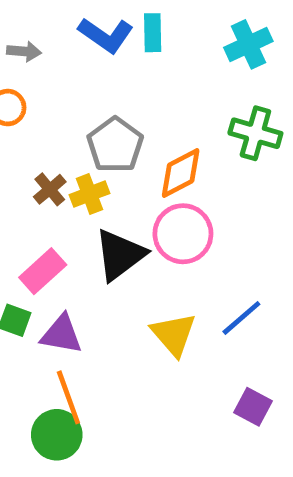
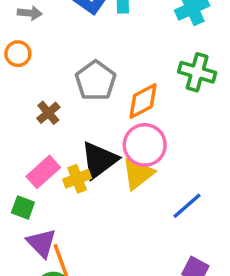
yellow cross: (89, 194) -> (77, 179), moved
purple triangle: (61, 334) -> (42, 243), moved, turned 36
yellow triangle: (174, 334) -> (138, 174), moved, turned 33

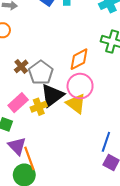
gray pentagon: (96, 81) -> (41, 73), moved
yellow triangle: (138, 174) -> (76, 104), turned -45
blue line: (187, 206) -> (106, 142), moved, turned -30

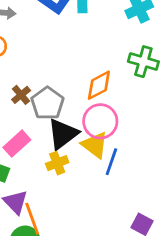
yellow cross: (39, 107) -> (57, 163), moved
blue line: (106, 142) -> (111, 162), moved

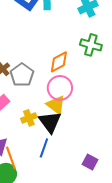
black triangle: (63, 134) -> (50, 122), moved, turned -30
blue line: (111, 162) -> (44, 148), moved

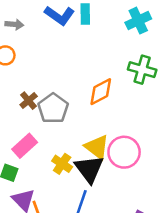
pink circle: (60, 88) -> (124, 152), moved
yellow cross: (29, 118) -> (62, 164), turned -35

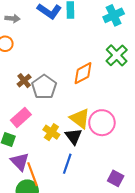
green cross: (142, 70) -> (117, 55), turned 30
black triangle: (89, 169) -> (74, 136), size x0.7

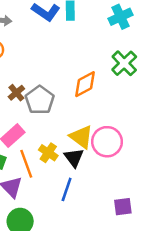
orange line: (32, 174) -> (26, 164), moved
purple square: (116, 178) -> (123, 207), turned -35

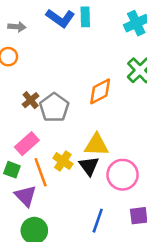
yellow triangle: (81, 137) -> (96, 145), turned -35
pink circle: (107, 142) -> (123, 175), moved
blue line: (67, 189) -> (98, 221), moved

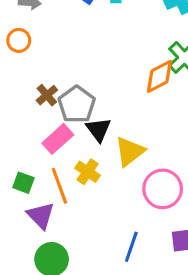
orange diamond: (100, 91) -> (159, 76), moved
pink rectangle: (27, 144) -> (58, 139), moved
yellow triangle: (96, 145) -> (130, 151), turned -40
black triangle: (89, 166) -> (98, 130), moved

